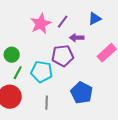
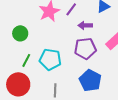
green circle: (12, 55) -> (20, 33), moved
purple pentagon: (63, 56) -> (85, 48), moved

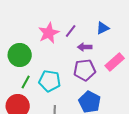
green circle: (20, 33) -> (20, 55), size x1.5

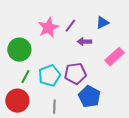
purple pentagon: (85, 70) -> (75, 74), moved
cyan pentagon: (50, 81) -> (49, 76), turned -30

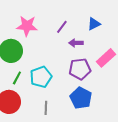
pink star: (48, 28) -> (27, 26), moved, turned 30
purple pentagon: (75, 74) -> (80, 69), moved

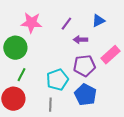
cyan pentagon: (41, 77) -> (57, 80), moved

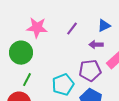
purple arrow: (80, 40) -> (96, 45), moved

